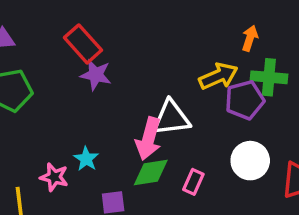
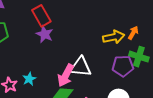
yellow arrow: (218, 76) -> (114, 37), moved

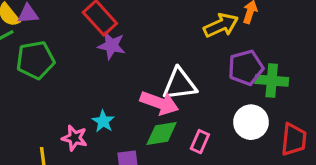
green cross: (139, 57) -> (272, 81), moved
pink arrow: (66, 75) -> (159, 103), turned -85

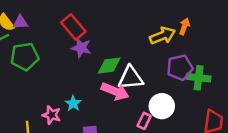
white circle: (251, 122) -> (162, 106), moved
green diamond: (162, 133) -> (109, 66), moved

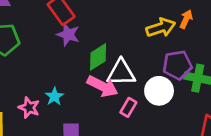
green diamond: (109, 66) -> (98, 57), turned -30
white circle: (162, 106) -> (159, 91), moved
pink rectangle: (144, 121) -> (128, 107), moved

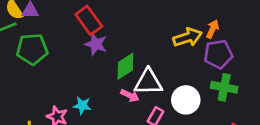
purple pentagon: (177, 65) -> (218, 54), moved
pink arrow: (103, 86) -> (130, 95), size x0.6
cyan star: (54, 96) -> (82, 106), turned -30

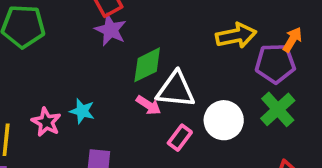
orange arrow: (213, 29) -> (292, 40), moved
green cross: (224, 87) -> (278, 109), turned 30

